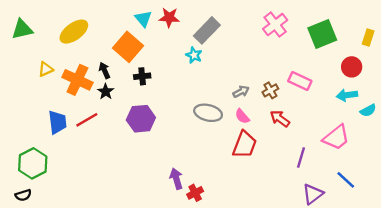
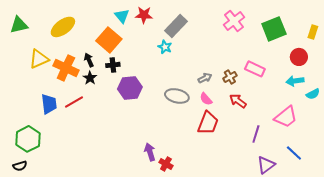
yellow triangle: (46, 69) -> (39, 59), size x1.5
black cross: (142, 76) -> (113, 65), moved
purple hexagon: (141, 119) -> (130, 88), moved
red cross: (195, 193) -> (166, 164), turned -32

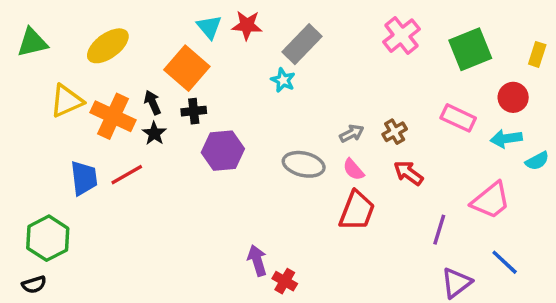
pink rectangle: (255, 69) -> (458, 118), moved

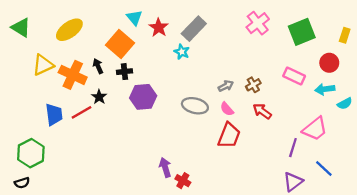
red star: (247, 25) -> (159, 28), moved, turned 30
green triangle: (32, 42) -> (21, 28), turned 45
black star: (154, 133) -> (99, 97), moved
purple line: (439, 230) -> (293, 148), moved

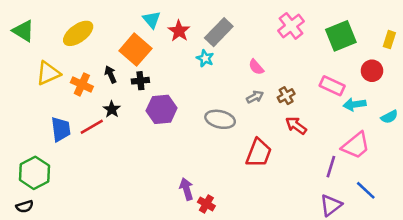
orange cross: (73, 75) -> (82, 84), size x0.7
cyan arrow: (325, 89) -> (355, 104), moved
pink semicircle: (227, 109) -> (256, 67), moved

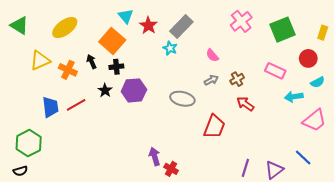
cyan arrow: (355, 104) -> (294, 97), moved
black star: (112, 109) -> (105, 90), moved
cyan semicircle: (389, 117) -> (318, 82), moved
pink trapezoid: (356, 145) -> (314, 120), moved
purple line: (331, 167) -> (245, 168), moved

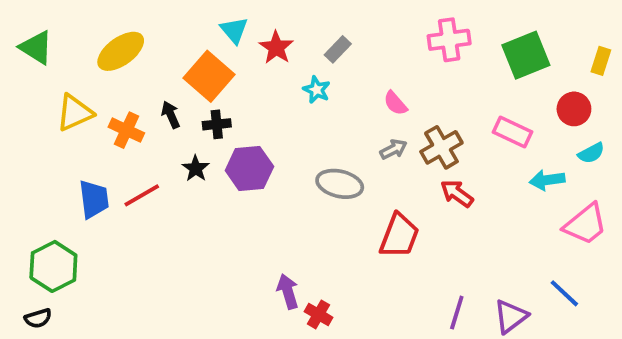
pink cross: (241, 21) -> (449, 40), turned 30
gray rectangle: (181, 26) -> (338, 49), size x0.6
brown cross: (237, 79) -> (441, 147), size x1.5

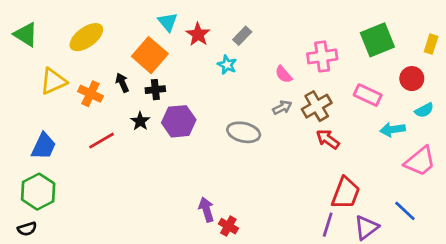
pink cross: (449, 40) -> (322, 56), moved
blue trapezoid: (94, 199) -> (44, 146), moved, turned 32
red trapezoid: (399, 236) -> (346, 193), moved

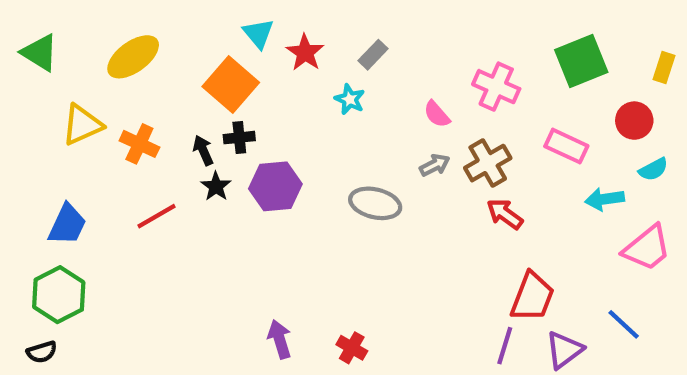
pink cross: (322, 56) -> (496, 87), turned 32
black arrow: (122, 83) -> (203, 150), moved
purple arrow: (206, 210) -> (280, 339), moved

